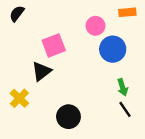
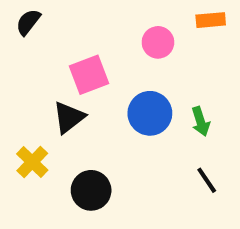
blue circle: (113, 49) -> (150, 113), moved
green arrow: (123, 87) -> (201, 121), moved
black circle: (68, 117) -> (91, 190), moved

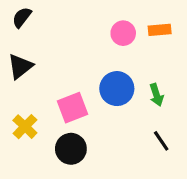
orange rectangle: (211, 20) -> (160, 30), moved
pink square: (89, 75) -> (72, 108), moved
black triangle: (69, 117) -> (20, 66), moved

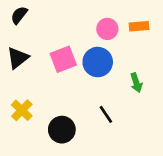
blue circle: (117, 89) -> (98, 62), moved
pink square: (72, 108) -> (63, 59), moved
black line: (161, 141) -> (106, 114), moved

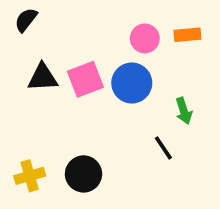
black triangle: (18, 58) -> (43, 77), moved, turned 35
yellow cross: (22, 110) -> (30, 176), moved, turned 30
black line: (106, 114) -> (163, 148), moved

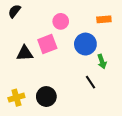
pink circle: (145, 38) -> (61, 21), moved
black triangle: (43, 77) -> (25, 53), moved
blue circle: (132, 83) -> (85, 44), moved

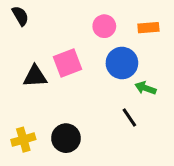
black semicircle: (14, 11) -> (20, 16), turned 112
pink circle: (61, 21) -> (104, 26), moved
green arrow: (102, 62) -> (146, 88), turned 128

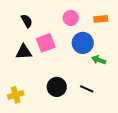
black semicircle: (20, 16) -> (27, 21), moved
black line: (129, 117) -> (87, 89), moved, turned -32
black circle: (66, 138) -> (57, 87), moved

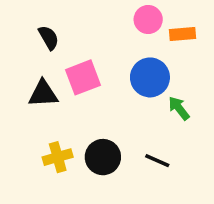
pink circle: (71, 18) -> (148, 20), moved
green arrow: (99, 60) -> (179, 108), turned 32
yellow cross: (16, 95) -> (58, 157), moved

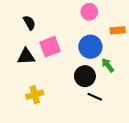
orange rectangle: (183, 34) -> (118, 30), moved
black circle: (103, 157) -> (85, 76), moved

